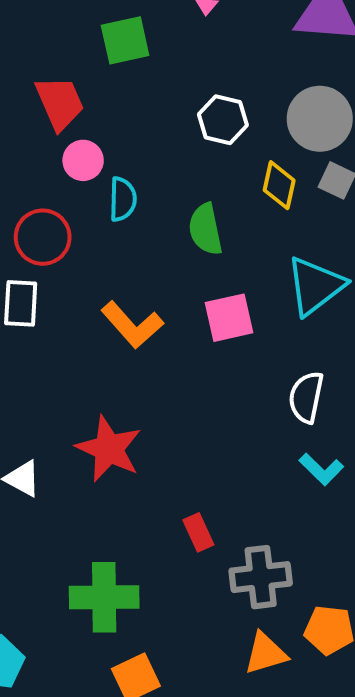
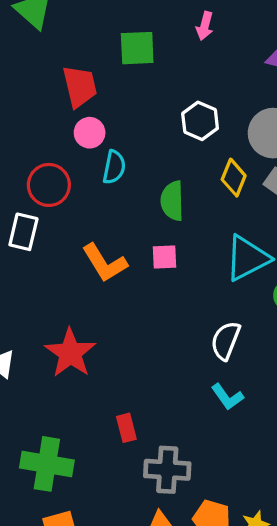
pink square: (229, 318) -> (165, 257), moved, size x0.7

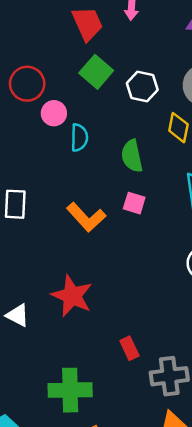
green square: (137, 48) -> (96, 72), moved, turned -36
red trapezoid: (80, 86) -> (87, 24), moved
red circle: (49, 185) -> (27, 84), moved
pink square: (165, 257) -> (134, 203), turned 30

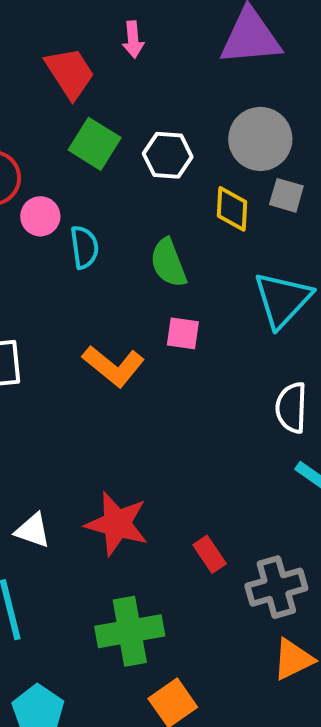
red star: (72, 296) -> (117, 524), moved

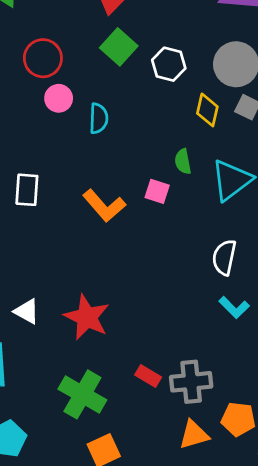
pink circle: (40, 216) -> (59, 98), moved
green semicircle: (168, 263) -> (183, 161), moved, size x0.7
red rectangle: (210, 554) -> (148, 376), moved, turned -35
green cross: (130, 631) -> (82, 394), turned 30

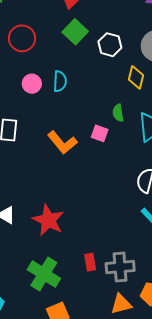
pink circle: (59, 98) -> (32, 84), moved
red rectangle: (148, 376) -> (90, 262), turned 48

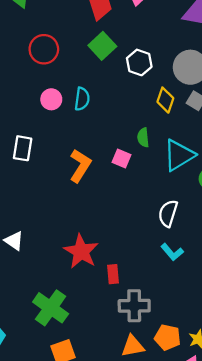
orange L-shape: (62, 142) -> (80, 166), turned -112
red star: (48, 220) -> (81, 251), moved
red rectangle: (90, 262) -> (113, 274), moved

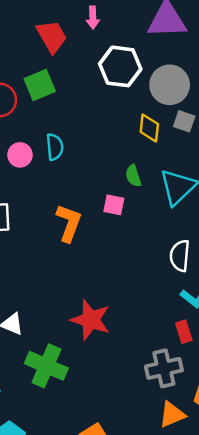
green square: (102, 46) -> (40, 85), moved, turned 32
white hexagon: (139, 62) -> (120, 66), moved, size x1.4
red rectangle: (113, 274) -> (184, 332), moved
green cross: (51, 308) -> (46, 366), moved

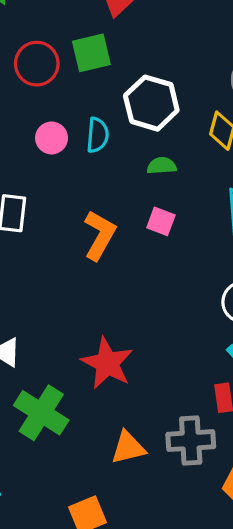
white hexagon: (120, 66) -> (151, 103), moved
green semicircle: (133, 176) -> (162, 166), moved, turned 95
orange triangle: (172, 415) -> (128, 448), moved

